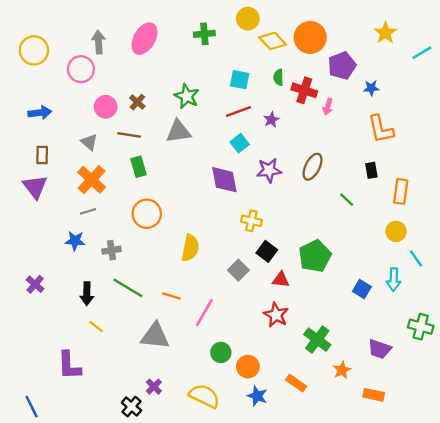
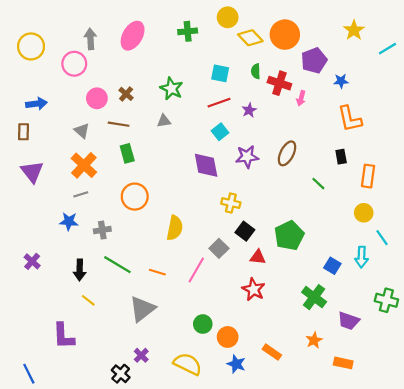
gray triangle: (179, 131) -> (164, 121), size x0.6
brown rectangle: (42, 155) -> (23, 132), moved
pink line: (204, 313) -> (196, 270), moved
gray triangle: (155, 336) -> (142, 309), turned -44
green cross: (317, 340) -> (314, 297), moved

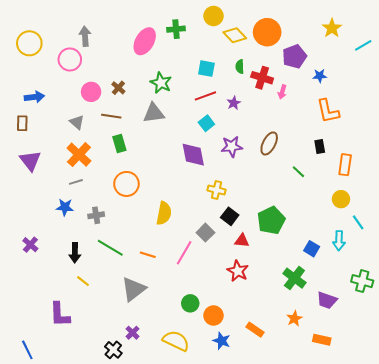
pink ellipse: (133, 36) -> (145, 41), moved
gray triangle: (164, 121) -> (154, 113), size x1.6

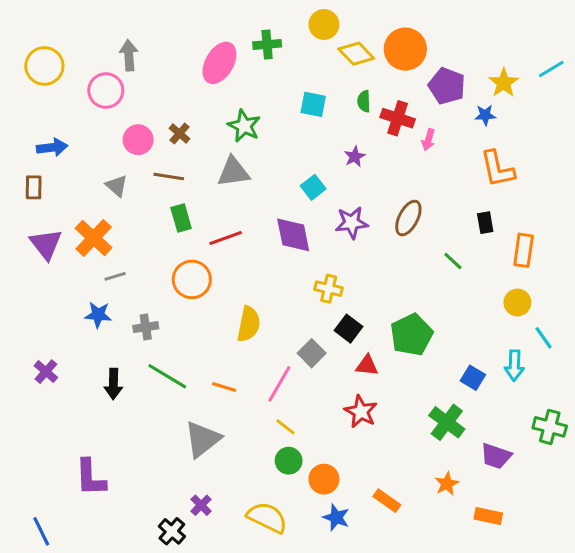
yellow star: (332, 28) -> (504, 83), moved
purple pentagon: (294, 56) -> (447, 86), turned -30
red line: (205, 96) -> (226, 238), moved
orange cross: (79, 155) -> (94, 238), moved
yellow line: (83, 281) -> (286, 427), moved

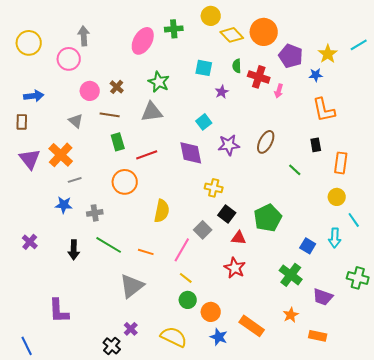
purple star: (355, 157) -> (222, 92), moved
orange rectangle: (387, 501) -> (252, 326), size x1.4

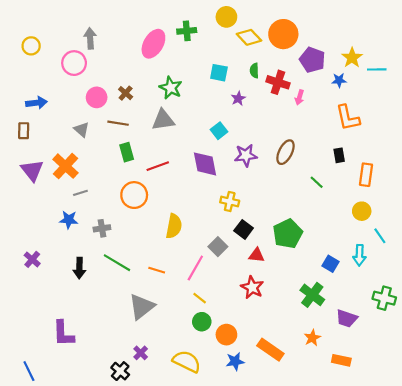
yellow circle: (29, 43) -> (31, 46), size x0.7
cyan line: (359, 45) -> (377, 69), moved, turned 30
blue star: (219, 337) -> (235, 361), turned -30

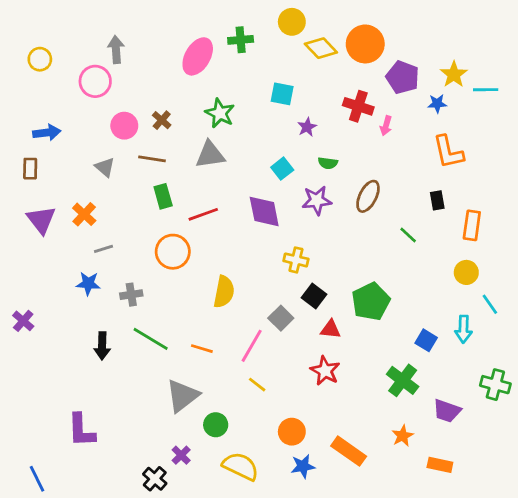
green semicircle: (254, 71) -> (328, 163), moved, turned -80
orange cross: (65, 166) -> (84, 214), size x0.7
purple cross: (32, 259) -> (23, 321), moved
green circle: (202, 322) -> (216, 425), moved

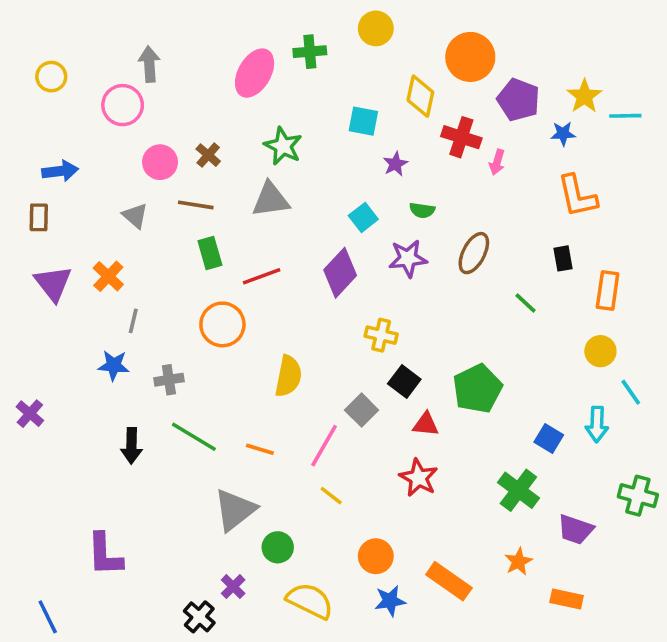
yellow diamond: (321, 48) -> (420, 96), moved, turned 56
purple diamond: (264, 212) -> (340, 273), turned 54
gray line: (104, 249) -> (133, 321), turned -60

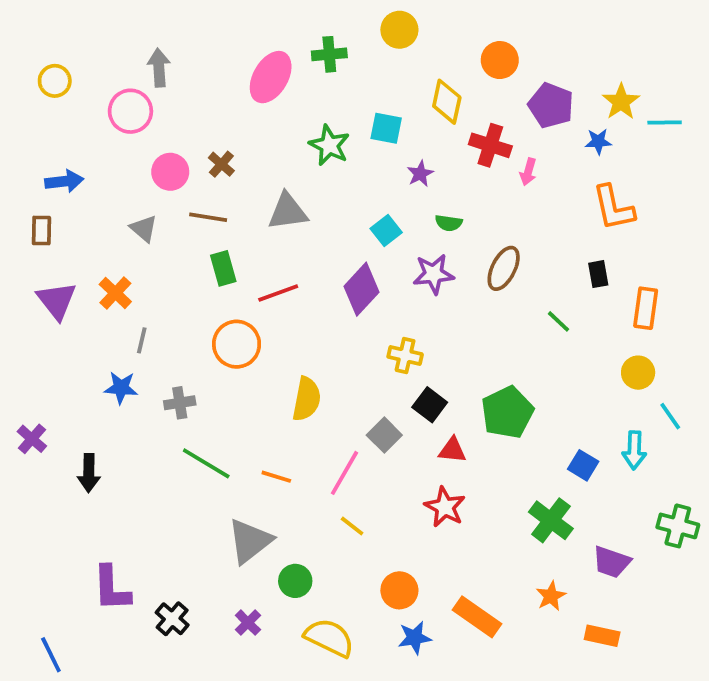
orange circle: (470, 57) -> (500, 60), size x0.7
green star: (283, 146) -> (329, 145), moved
black arrow: (131, 446) -> (89, 473), moved
black cross: (199, 617) -> (172, 619), moved

